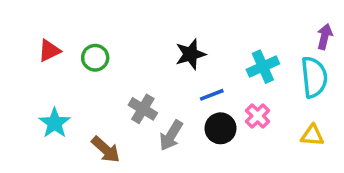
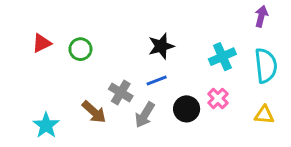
purple arrow: (325, 37) -> (261, 16), moved
blue line: (212, 95) -> (157, 81), moved
cyan star: (55, 123) -> (46, 125), moved
brown arrow: (106, 150) -> (94, 112), moved

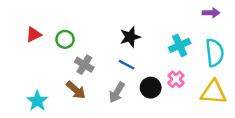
purple arrow: (261, 16) -> (211, 13), turned 77
blue line: (157, 81) -> (127, 65), turned 49
gray cross: (121, 92) -> (84, 65), moved
yellow triangle: (264, 115) -> (213, 92), size x1.6

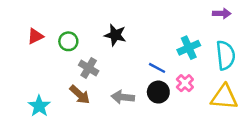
black star: (130, 37) -> (115, 35), moved, turned 30
blue line: (127, 65) -> (157, 68), moved
gray arrow: (117, 92) -> (123, 97), turned 65

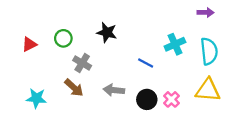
red triangle: (35, 36) -> (29, 44), moved
pink cross: (185, 83) -> (171, 99), moved
black circle: (158, 92) -> (147, 99), moved
cyan star: (39, 106) -> (36, 98), turned -30

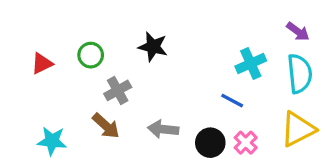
purple arrow: (206, 12) -> (298, 31), moved, turned 35
gray cross: (82, 63) -> (118, 90), turned 30
blue line: (146, 63) -> (232, 101), moved
yellow triangle: (208, 90) -> (298, 129), turned -32

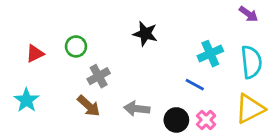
purple arrow: (298, 31) -> (248, 14), moved
black star: (153, 47) -> (145, 34), moved
cyan star: (52, 141) -> (26, 100), moved, turned 30

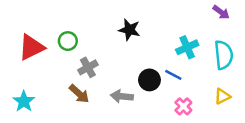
red triangle: (35, 54) -> (31, 47), size x1.6
cyan star: (26, 100) -> (24, 101), moved
yellow triangle: (250, 109) -> (222, 96), size x0.6
black circle: (176, 120) -> (149, 80), moved

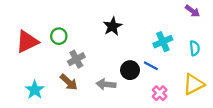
black star: (129, 30) -> (113, 26), turned 30
cyan semicircle: (224, 55) -> (195, 48), size x0.6
yellow triangle: (222, 96) -> (194, 84), size x1.5
cyan star: (24, 101) -> (35, 90), moved

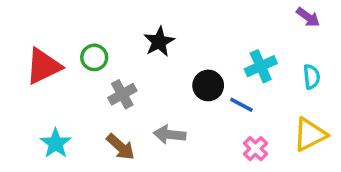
black star: (113, 26) -> (159, 42), moved
black circle: (130, 70) -> (208, 85), moved
brown arrow: (69, 82) -> (121, 147), moved

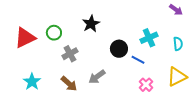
gray arrow: (170, 135) -> (97, 77), turned -42

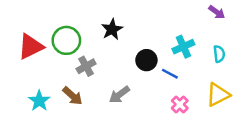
green circle: (54, 33) -> (66, 40), size x1.5
brown arrow: (69, 84) -> (73, 96), moved

